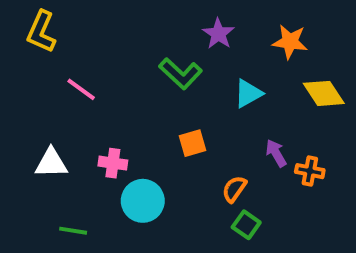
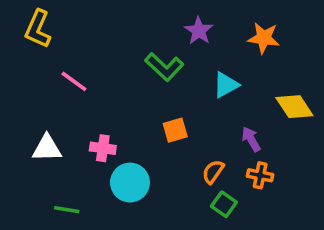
yellow diamond: (324, 93) -> (294, 107), moved
orange cross: (310, 171) -> (260, 175), moved

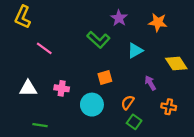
orange cross: (260, 175) -> (169, 107), moved
cyan circle: (130, 183) -> (92, 105), moved

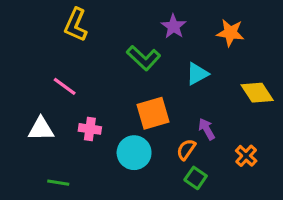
yellow L-shape: (23, 17) -> (76, 25), moved
pink line: (44, 48) -> (65, 86), moved
orange square: (105, 78) -> (153, 113), size x1.5
purple arrow: (150, 83) -> (207, 129), moved
orange cross: (169, 107) -> (246, 156), turned 32

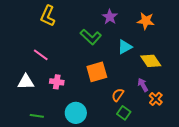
yellow diamond: (257, 93) -> (151, 61), moved
purple arrow: (207, 129) -> (143, 85), moved
cyan circle: (134, 153) -> (76, 113), moved

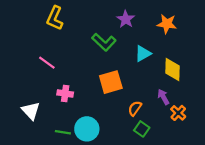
yellow diamond: (151, 61) -> (173, 69), turned 35
white triangle: (26, 82) -> (31, 111), moved, turned 48
green line: (37, 116) -> (63, 132), moved

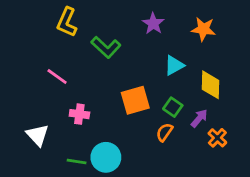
green L-shape: (104, 42) -> (106, 47), moved
purple arrow: (163, 97) -> (199, 118), turned 70
green square: (142, 129) -> (173, 107), moved

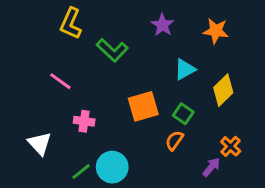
yellow diamond: (210, 85) -> (223, 90), turned 44
purple arrow: (199, 118) -> (211, 167), moved
green line: (77, 161) -> (81, 172), turned -48

